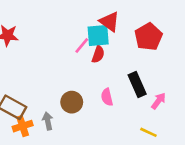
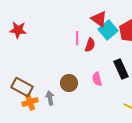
cyan square: (98, 35) -> (108, 30), moved, turned -36
pink line: (82, 46) -> (77, 38), turned -40

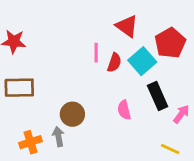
cyan square: (108, 30) -> (142, 61), moved
brown circle: (69, 83) -> (72, 114), moved
brown rectangle: (22, 87) -> (19, 88), moved, turned -30

